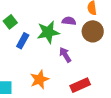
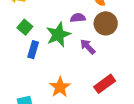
green square: (10, 22) -> (25, 27), moved
purple arrow: (65, 55) -> (88, 47), moved

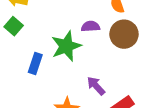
green square: (25, 27) -> (14, 26), moved
purple arrow: (88, 47) -> (96, 86), moved

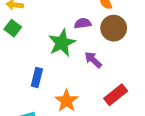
blue rectangle: (35, 63) -> (37, 78), moved
purple arrow: (96, 86) -> (93, 60), moved

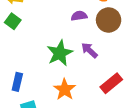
green star: (62, 43) -> (60, 53), moved
blue rectangle: (37, 78) -> (17, 82), moved

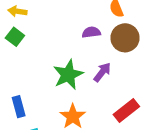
purple arrow: (89, 50) -> (102, 72), turned 84
blue rectangle: (17, 82) -> (19, 107), turned -30

